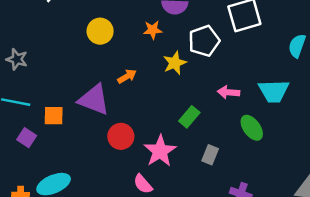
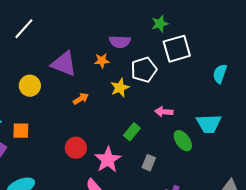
yellow circle: (100, 31) -> (30, 86), moved
cyan trapezoid: (274, 91) -> (209, 124), moved
purple triangle: (94, 100) -> (64, 64), moved

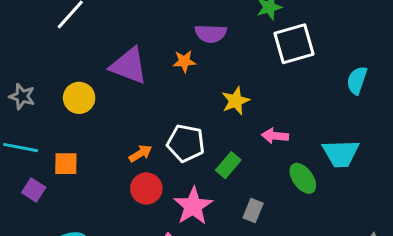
white pentagon: (144, 70) -> (186, 143), moved, turned 30
yellow star: (120, 88) -> (236, 101), moved
orange arrow: (81, 99) -> (140, 153), moved

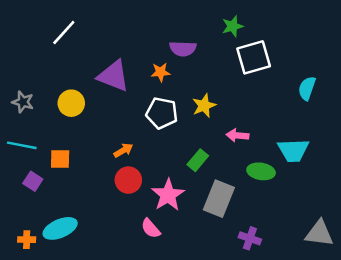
white pentagon: (186, 143) -> (162, 113), moved
green ellipse: (303, 178) -> (261, 171), turned -45
gray rectangle: (253, 210) -> (219, 199), size x1.8

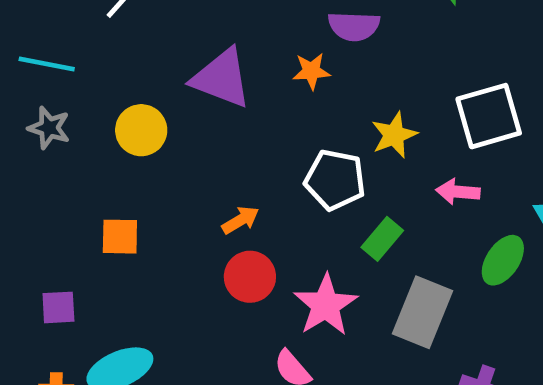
white square: (254, 57) -> (489, 116), moved
white pentagon: (162, 113) -> (335, 180), moved
cyan line: (22, 145) -> (47, 64), moved
green ellipse: (261, 171) -> (503, 260), turned -65
purple square: (33, 181) -> (58, 307), moved, turned -36

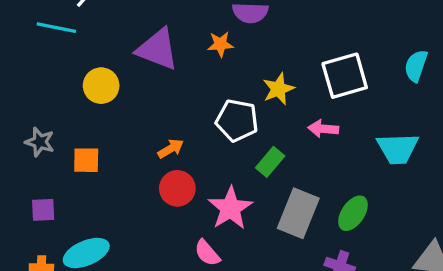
cyan line: (47, 64) -> (56, 28), moved
gray star: (49, 128) -> (40, 142), moved
green ellipse: (503, 260) -> (353, 213), moved

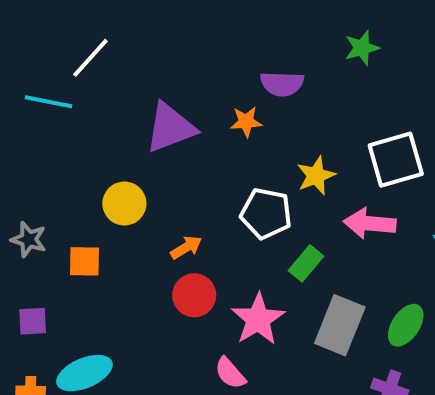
purple triangle: (157, 49) -> (170, 128), turned -42
yellow circle: (101, 86) -> (124, 204), moved
pink arrow: (323, 129) -> (370, 223), size x1.4

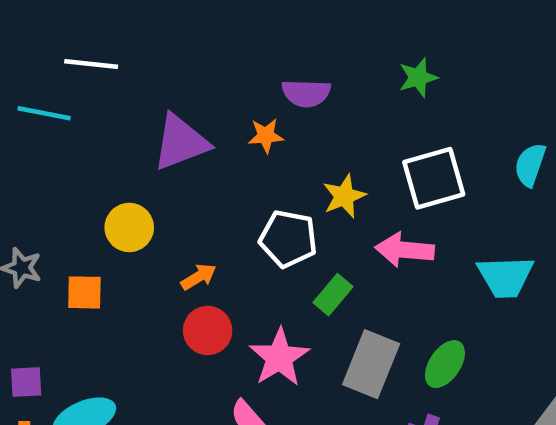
green star: (362, 48) -> (418, 77), moved
white line: (90, 58) -> (91, 64), turned 54
purple square: (33, 321) -> (26, 382), moved

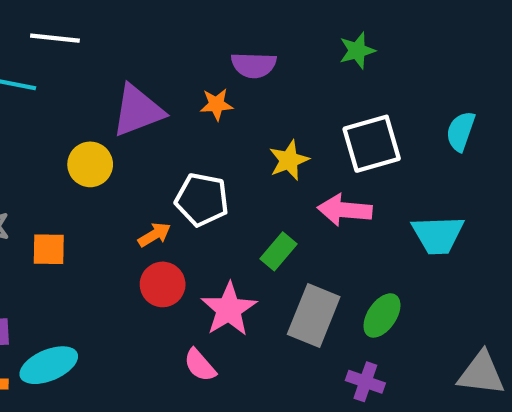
yellow circle: (129, 227) -> (90, 164), moved
white pentagon: (288, 239) -> (202, 200), moved

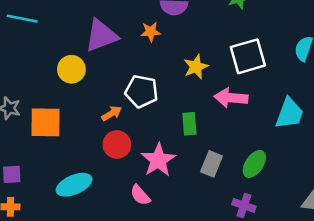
cyan trapezoid: (438, 235) -> (289, 113), turned -68
orange square: (49, 249) -> (46, 122), size x1.5
green rectangle: (278, 251) -> (189, 124), turned -45
gray rectangle: (314, 315) -> (212, 164), size x0.7
cyan ellipse: (49, 365) -> (74, 185), moved

